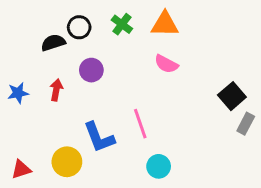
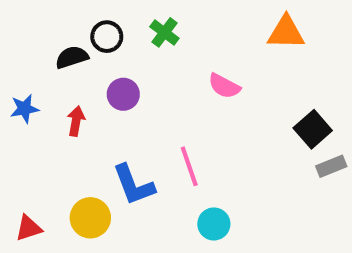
orange triangle: (165, 24) -> (286, 32), moved
blue star: (18, 93) -> (24, 109), moved
gray rectangle: (246, 124) -> (331, 166), turned 40

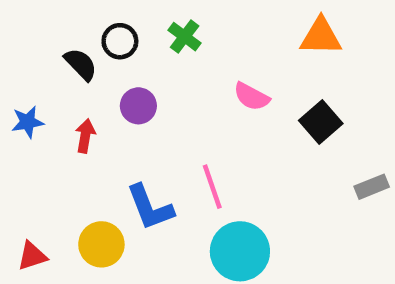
black semicircle: (72, 57) -> (81, 64), turned 64
black square: (313, 129) -> (321, 122), moved
cyan circle: (214, 224) -> (240, 251), size x1.6

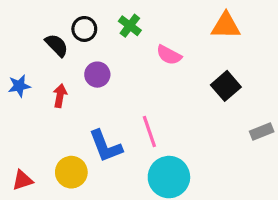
pink semicircle: (252, 97) -> (169, 55), moved

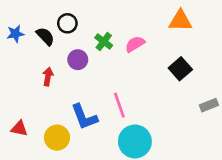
green cross: (130, 26) -> (104, 41), moved
pink semicircle: (169, 55) -> (135, 44), turned 120
blue star: (19, 86) -> (15, 34), moved
red triangle: (22, 180) -> (19, 128), moved, turned 30

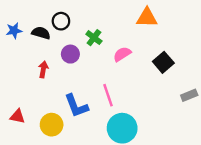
orange triangle: (180, 21) -> (147, 18), moved
black semicircle: (45, 36) -> (41, 33), turned -30
pink semicircle: (135, 44) -> (122, 54), moved

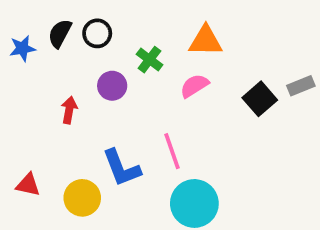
orange triangle: (147, 18) -> (206, 41), moved
black semicircle: (41, 33) -> (60, 33), moved, turned -78
gray rectangle: (189, 95) -> (301, 86), moved

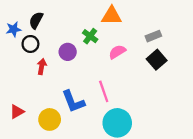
black circle: (97, 33) -> (30, 44), moved
orange triangle: (206, 41) -> (112, 16), moved
gray rectangle: (301, 86) -> (153, 36), moved
red triangle: (28, 185) -> (17, 112), turned -42

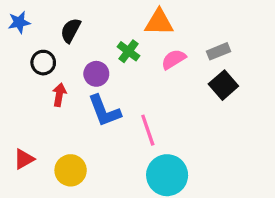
black semicircle: (36, 20) -> (71, 30), moved
blue star: (14, 29) -> (19, 22), moved
pink semicircle: (117, 52) -> (174, 59), moved
blue L-shape: (73, 101) -> (104, 111), moved

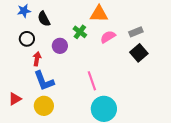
blue star: (19, 22) -> (24, 11), moved
black semicircle: (71, 30) -> (44, 19), turned -56
blue L-shape: (104, 111) -> (44, 81), moved

